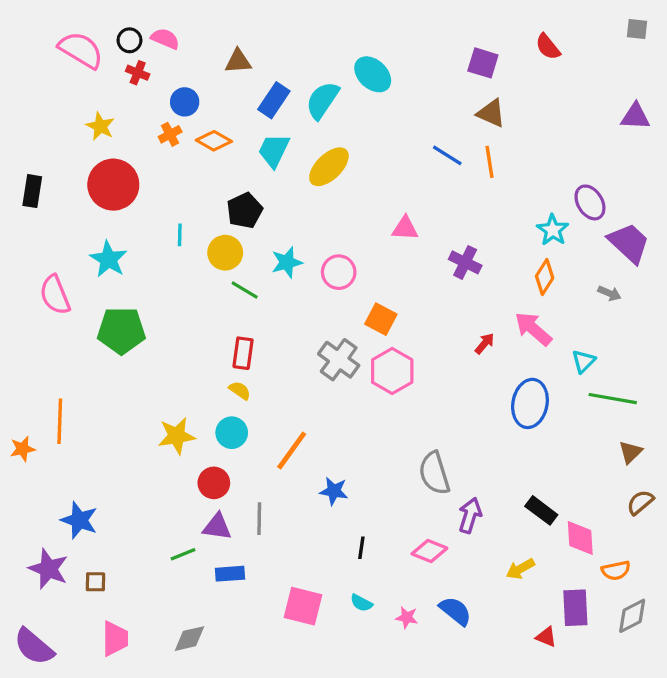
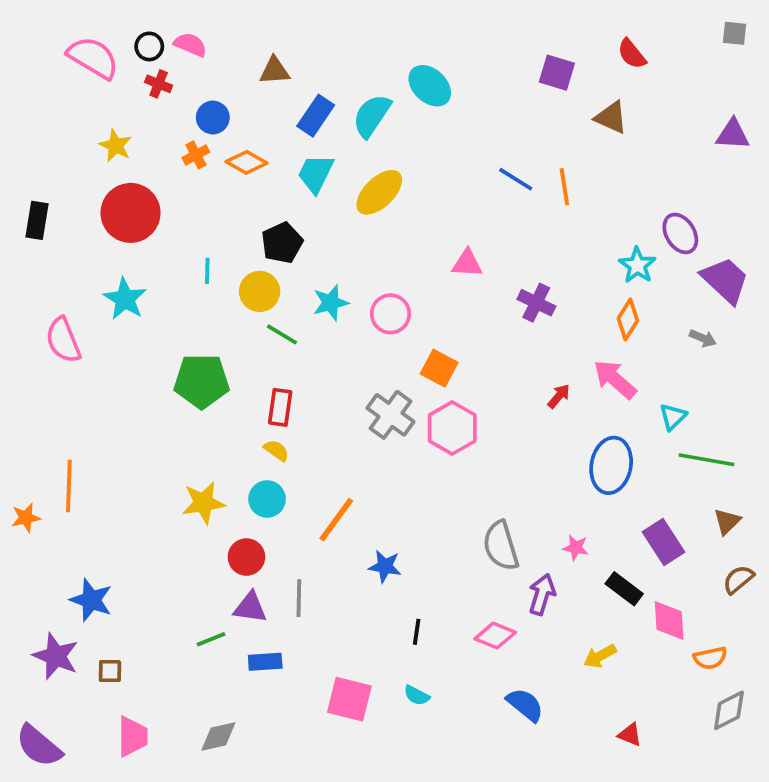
brown triangle: (491, 113) -> (611, 118), moved
green pentagon: (121, 331) -> (202, 381), moved
purple rectangle: (575, 608) -> (664, 542), moved, turned -30
pink star: (407, 617) -> (576, 548), moved

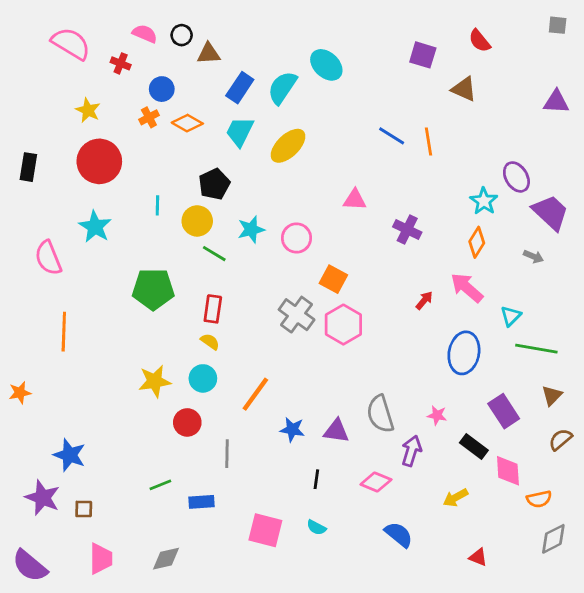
black circle: (149, 46) -> (182, 35), moved
orange line: (69, 486) -> (64, 332), moved
purple triangle: (250, 607) -> (336, 431), moved

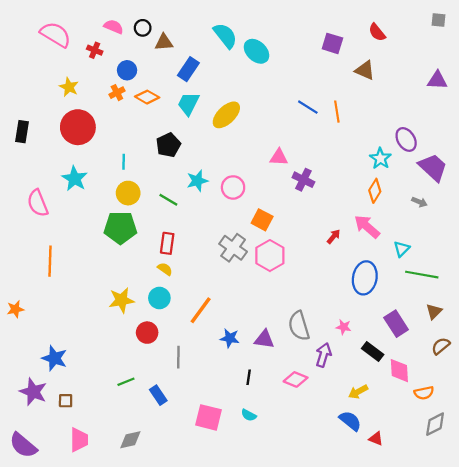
cyan semicircle: (282, 88) -> (225, 36), moved, turned 108
yellow circle: (197, 221) -> (128, 193), moved
purple cross: (407, 229) -> (303, 180), moved
blue rectangle: (201, 502) -> (158, 395), turned 60
blue semicircle: (399, 535) -> (350, 421), moved

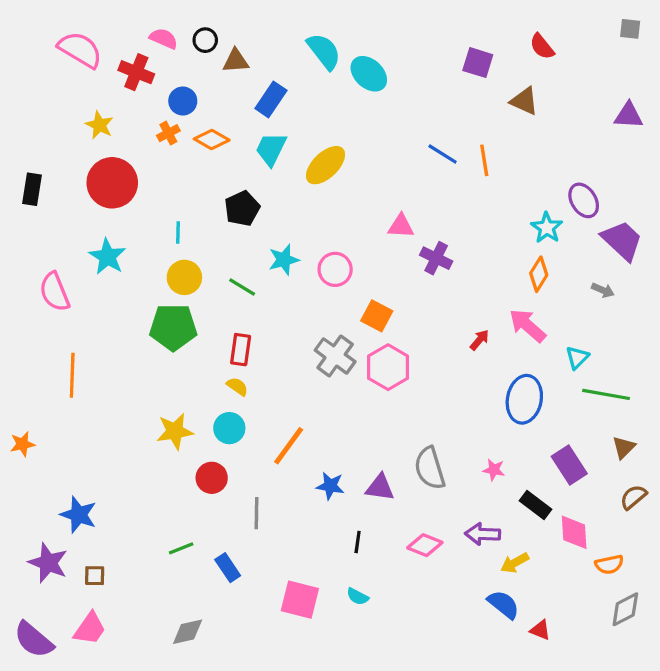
red cross: (95, 50) -> (136, 72), size x1.5
purple arrow: (323, 355) -> (483, 534), moved, turned -105
pink trapezoid: (79, 440) -> (90, 629), moved, turned 35

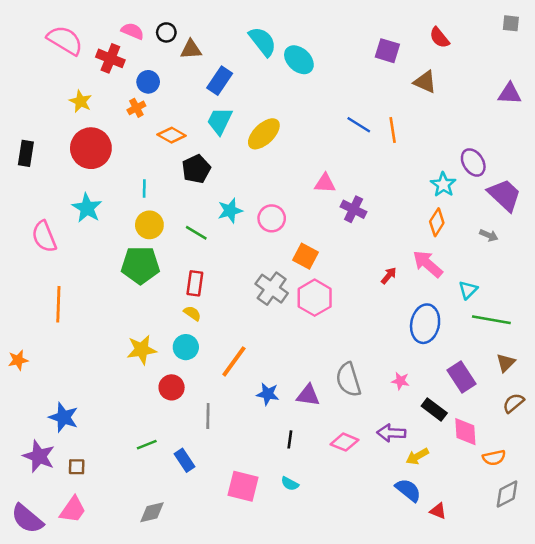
orange diamond: (212, 140) -> (172, 135), moved

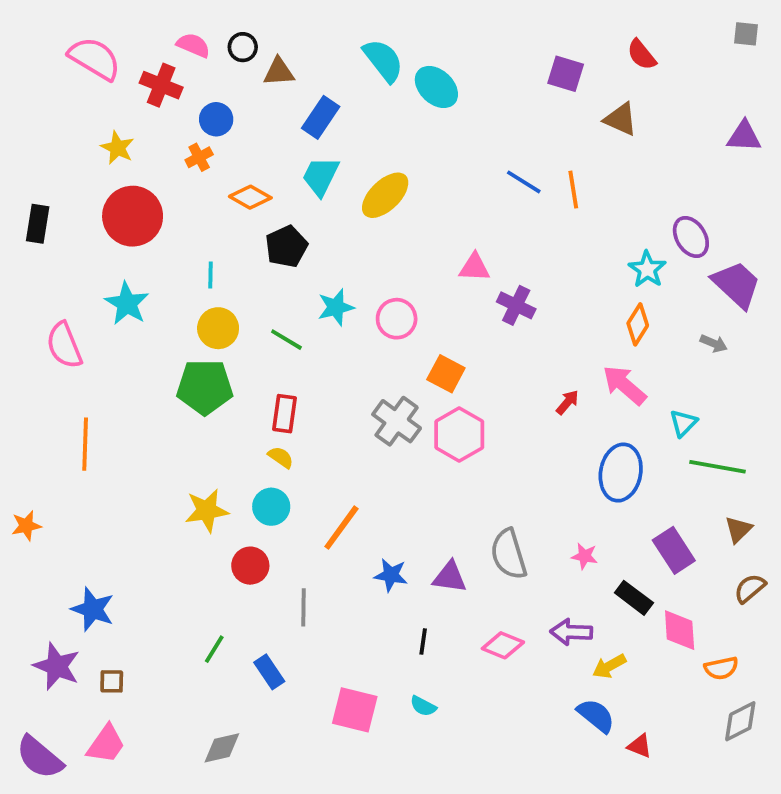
green line: (147, 445) -> (214, 649), turned -36

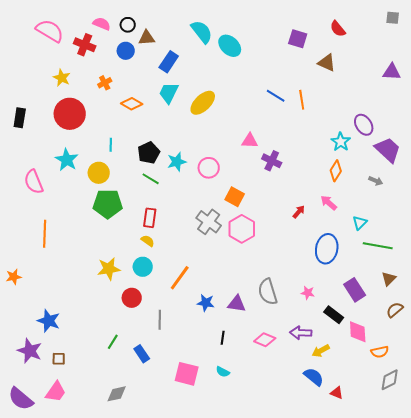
blue circle: (216, 119) -> (126, 51), moved
black pentagon: (286, 247) -> (149, 153), moved
yellow circle: (218, 328) -> (99, 173), moved
pink arrow: (624, 385) -> (329, 203), size x0.7

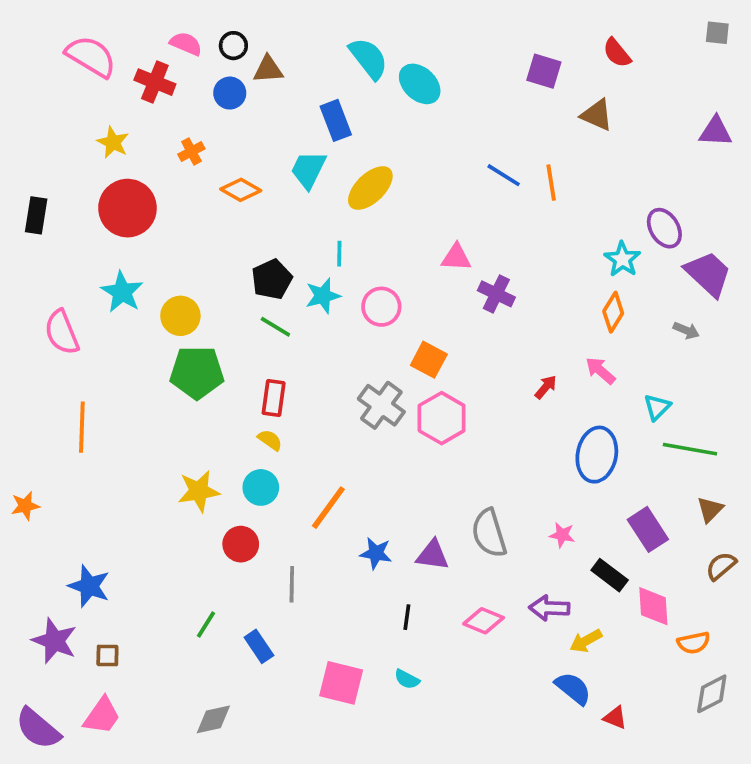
blue rectangle: (169, 62) -> (336, 120), moved, turned -55
cyan line: (111, 145) -> (339, 254), moved

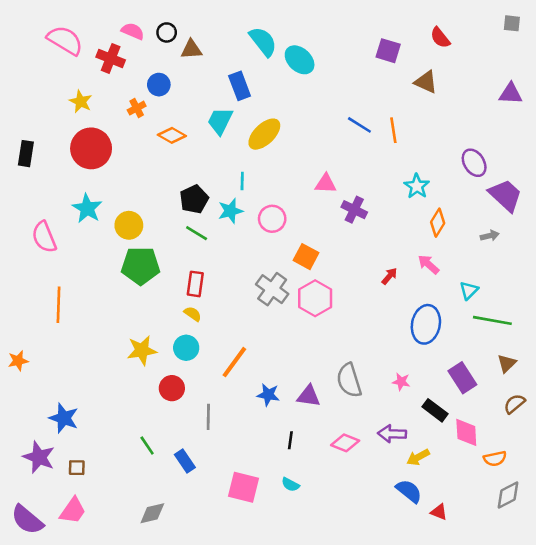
blue circle: (230, 93) -> (159, 85), moved
cyan star: (622, 259) -> (417, 186), moved
gray arrow: (686, 330) -> (490, 236), turned -36
green line: (206, 624) -> (147, 445), turned -66

